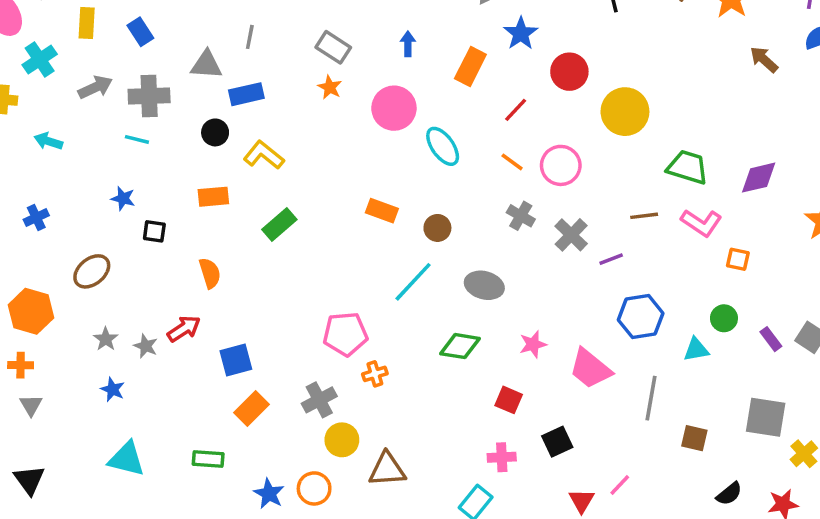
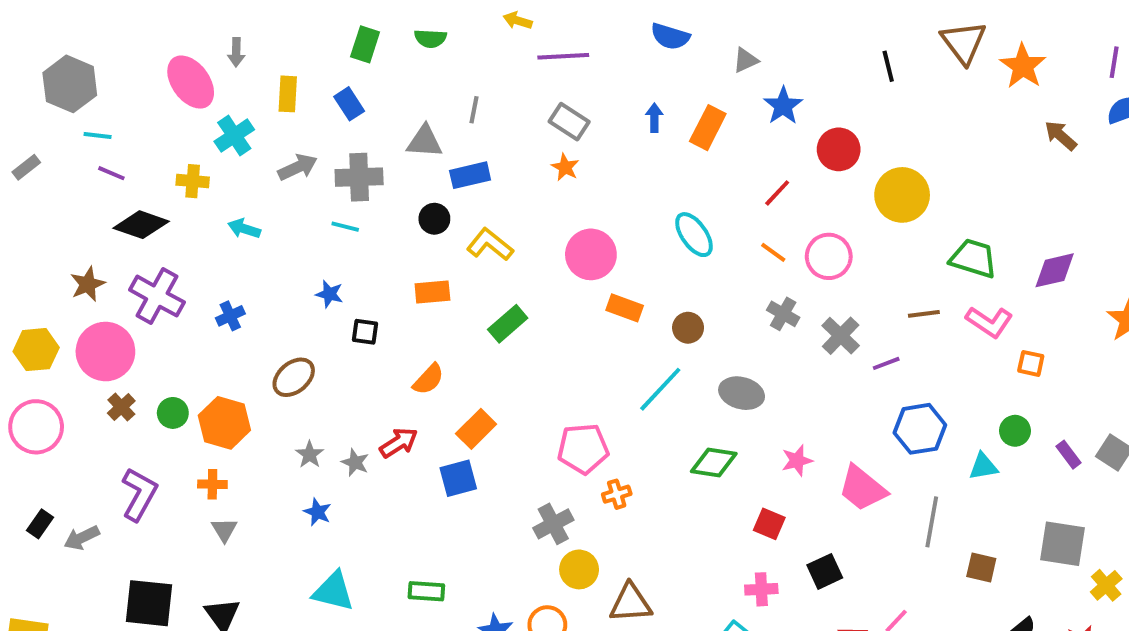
orange rectangle: (470, 66) -> (708, 128), moved
pink circle: (394, 108) -> (591, 254), moved
orange semicircle: (210, 273) -> (428, 379), turned 60
orange rectangle: (252, 409) -> (476, 429), moved

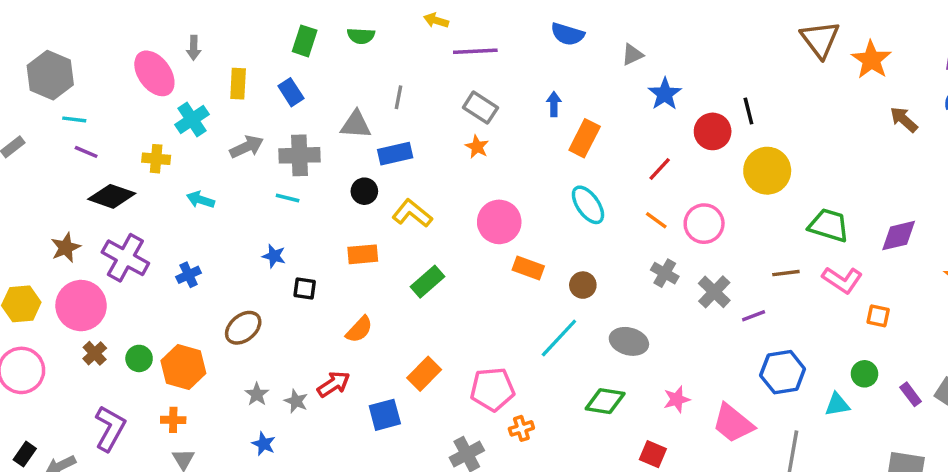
black line: (888, 66) -> (748, 111), moved
orange rectangle: (708, 128) -> (585, 138), moved
orange rectangle: (476, 429) -> (424, 374), moved

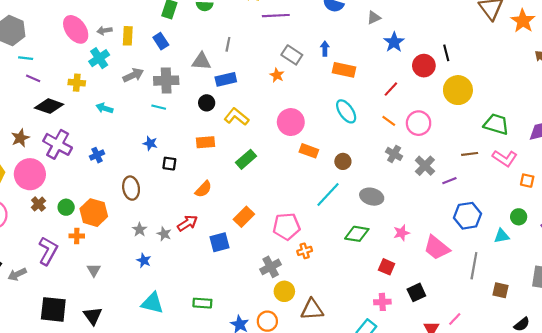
gray arrow: (194, 48) -> (104, 30), moved, turned 80
gray rectangle: (480, 108) -> (292, 55), moved
orange rectangle: (585, 138) -> (344, 70), turned 75
brown ellipse: (243, 328) -> (131, 188), turned -60
orange cross: (173, 420) -> (77, 236), moved

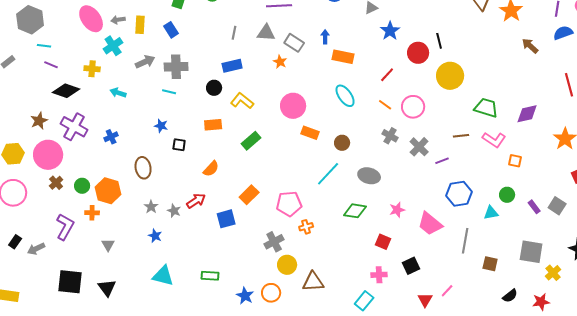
gray triangle: (201, 61) -> (266, 33), moved

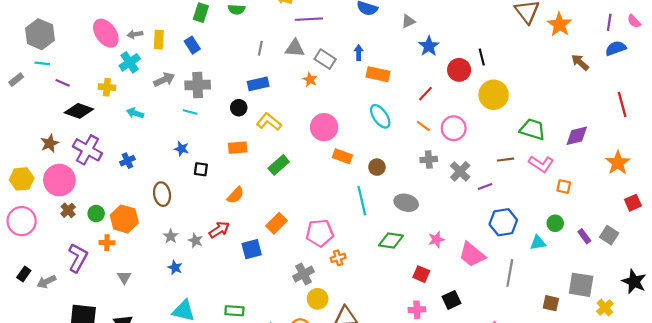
cyan line: (44, 46) -> (42, 63), moved
gray cross: (390, 136) -> (429, 160), turned -35
cyan line: (328, 174) -> (362, 201), turned -56
brown square: (490, 264) -> (551, 303), moved

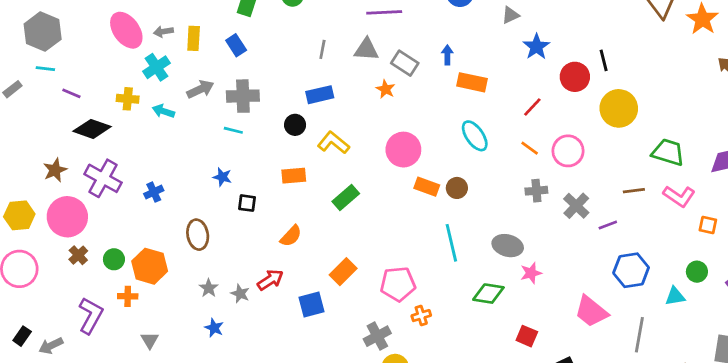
cyan arrow: (135, 113) -> (163, 111), moved
brown circle: (377, 167) -> (457, 188), moved
pink star: (436, 239) -> (531, 273), moved

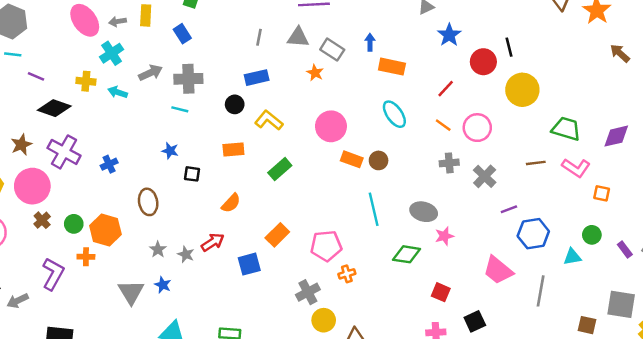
yellow rectangle: (194, 38) -> (146, 15), moved
purple line: (608, 225) -> (509, 209), moved
gray triangle: (150, 340) -> (131, 292), moved, size x1.6

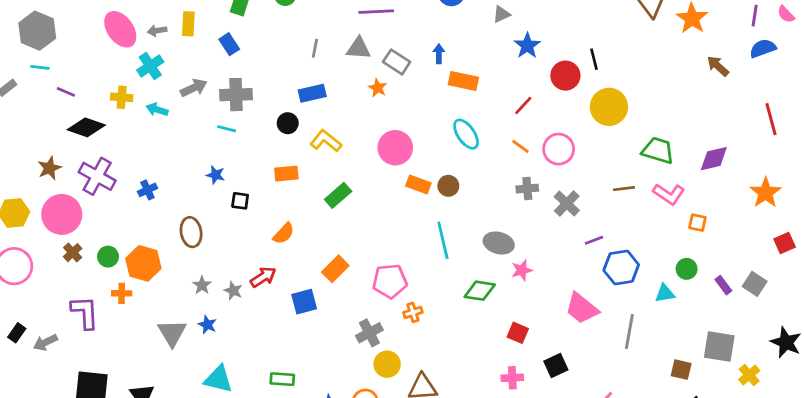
purple L-shape: (53, 274) -> (85, 312), turned -32

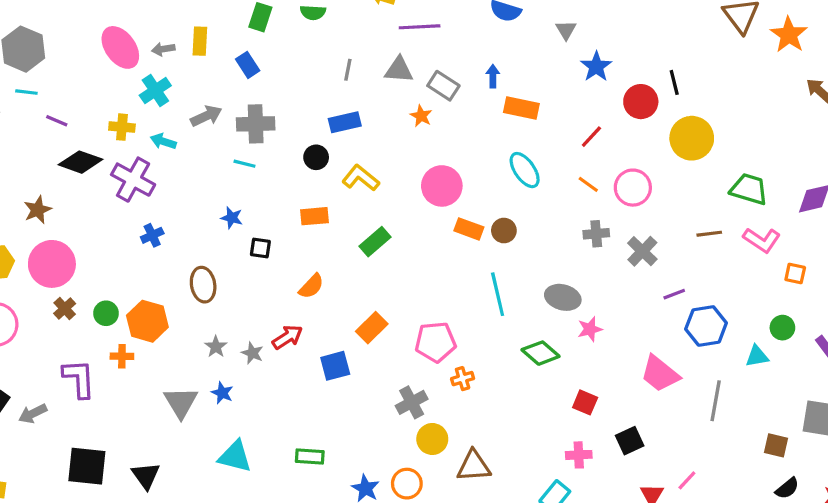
gray triangle: (501, 14) -> (566, 30), turned -36
purple cross: (97, 176) -> (133, 180), moved
green diamond: (480, 291) -> (541, 353), turned 32

